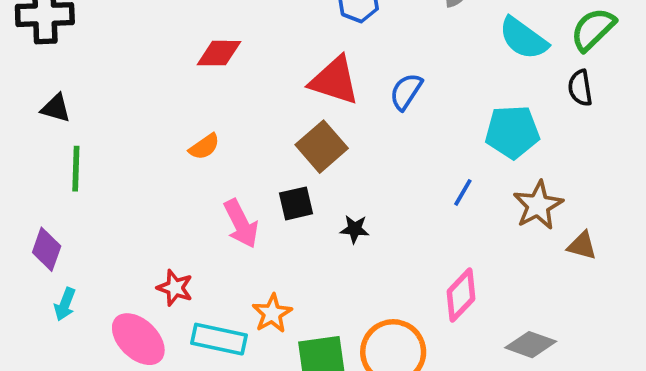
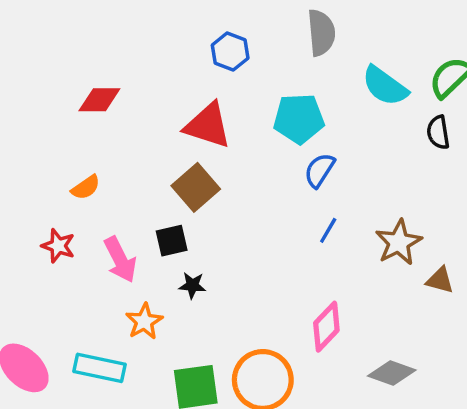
blue semicircle: (406, 92) -> (320, 170), moved
cyan pentagon: (512, 132) -> (299, 119), moved
black star: (355, 229) -> (192, 285), moved
red star: (175, 288) -> (58, 246), moved
orange star: (272, 313) -> (144, 321), moved

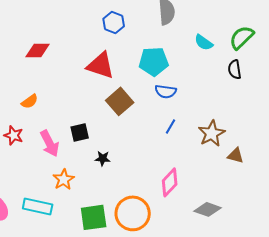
cyan semicircle: (385, 86) -> (204, 42), size x0.7
blue semicircle: (320, 170) -> (166, 91), turned -115
brown square: (196, 187) -> (120, 101), moved
black star: (192, 285) -> (103, 158), moved

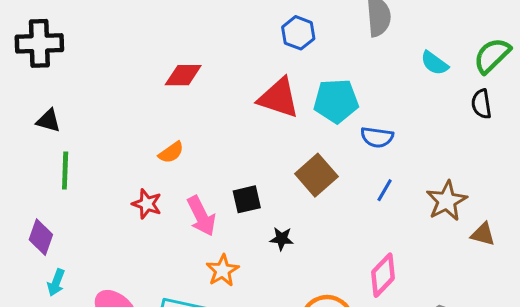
cyan pentagon: (154, 61) -> (336, 101), moved
brown square: (120, 101) -> (316, 175), moved

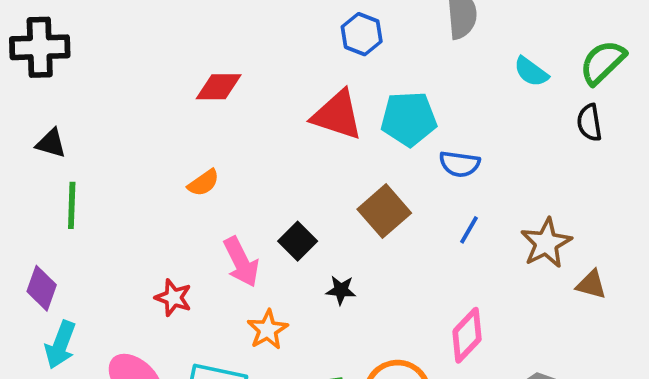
black square: (247, 199) -> (298, 241), turned -32
red star: (147, 204) -> (173, 298), moved
cyan arrow: (56, 283) -> (60, 345), size x1.4

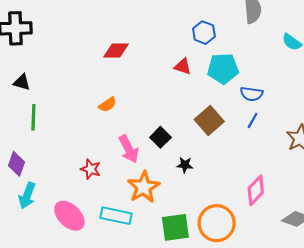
blue hexagon: (362, 34) -> (204, 33), moved
red triangle: (337, 115) -> (183, 66), size x0.6
blue line: (469, 230) -> (253, 120), moved
orange star: (268, 330) -> (144, 187), size x1.4

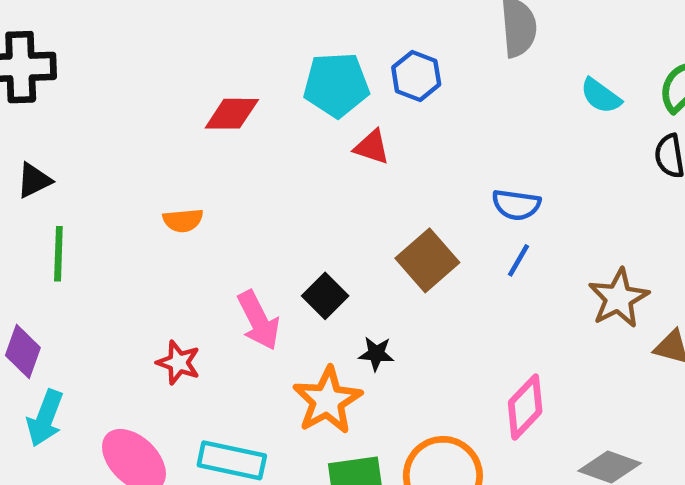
cyan pentagon: (223, 69) -> (336, 85), moved
black triangle: (22, 82) -> (34, 180), turned -42
orange semicircle: (108, 105) -> (183, 220), moved, turned 30
orange star: (144, 187) -> (327, 400), moved

